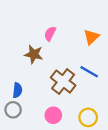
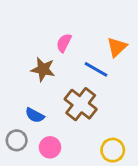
blue line: (89, 72) -> (96, 69), moved
blue semicircle: (17, 90) -> (35, 115), moved, turned 112
pink circle: (53, 115) -> (50, 147), moved

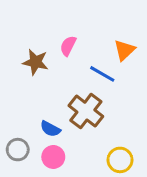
brown star: (43, 69) -> (35, 62), moved
blue semicircle: (35, 115) -> (50, 129), moved

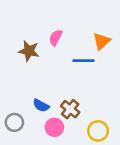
blue line: (102, 74) -> (83, 61), turned -30
brown cross: (86, 111) -> (70, 109), moved, size x0.7
pink circle: (53, 157) -> (54, 127), moved

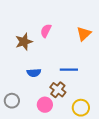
brown star: (29, 51) -> (24, 42), turned -30
blue line: (83, 61) -> (69, 70), moved
blue semicircle: (41, 105) -> (34, 73), moved, turned -32

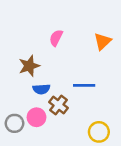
brown star: (24, 42) -> (29, 66), moved
brown cross: (58, 90) -> (59, 105), moved
pink circle: (45, 105) -> (36, 117), moved

